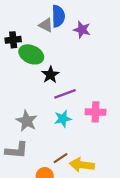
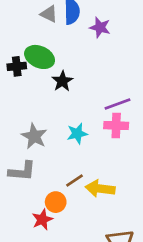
gray triangle: (46, 25) -> (49, 14), moved
black cross: (13, 40) -> (17, 66), moved
purple line: (65, 94) -> (117, 104), moved

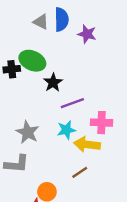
purple line: (117, 104) -> (72, 103), moved
brown line: (74, 181) -> (80, 172), moved
yellow arrow: (100, 189) -> (87, 144), moved

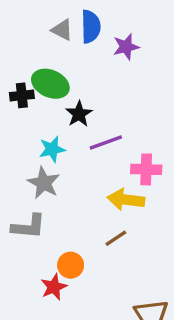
purple star: (87, 34) -> (126, 47), turned -30
cyan star: (66, 130) -> (52, 149), moved

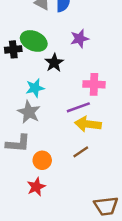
purple star: (126, 47) -> (80, 39), moved
purple line: (106, 143) -> (78, 107), moved
pink cross: (146, 169) -> (94, 84), moved
orange circle: (71, 265) -> (42, 160), moved

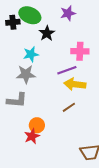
gray star: (29, 112) -> (26, 74), turned -30
orange circle: (42, 160) -> (37, 125), moved

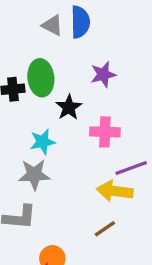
green ellipse: (30, 15) -> (41, 78), turned 60
pink cross: (80, 51) -> (105, 132), moved
purple line: (67, 70) -> (131, 168), moved

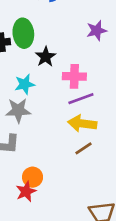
purple star: (103, 74) -> (97, 31), moved
purple line: (131, 168) -> (81, 99), moved
brown line: (105, 229) -> (84, 148), moved

